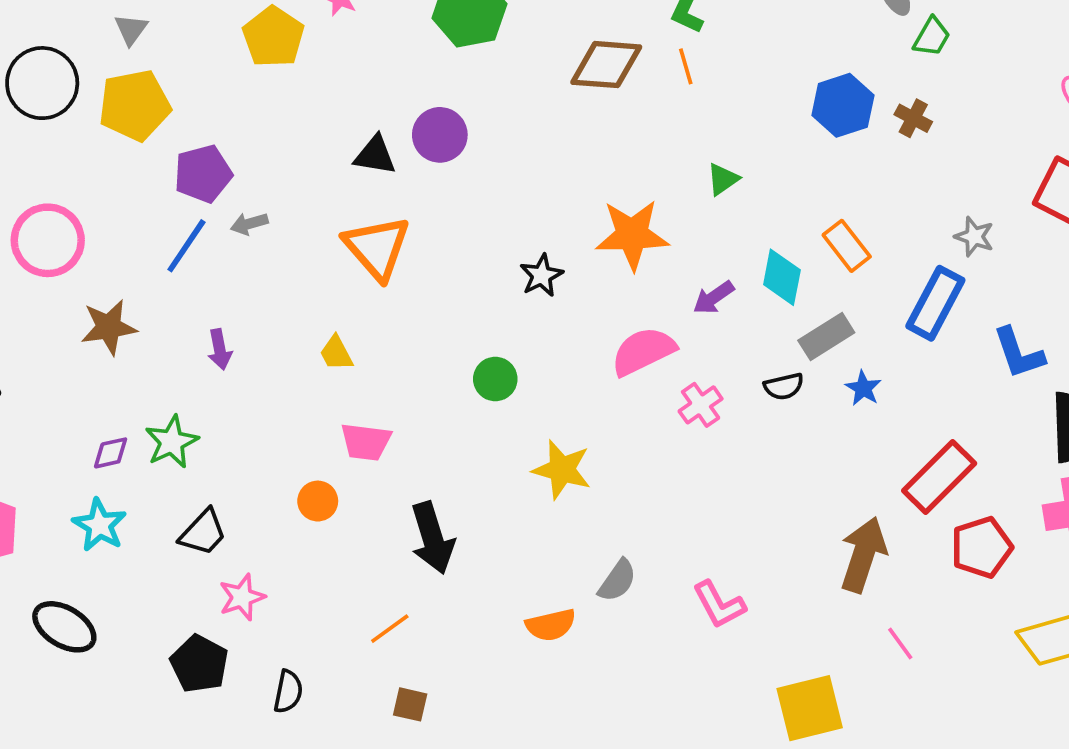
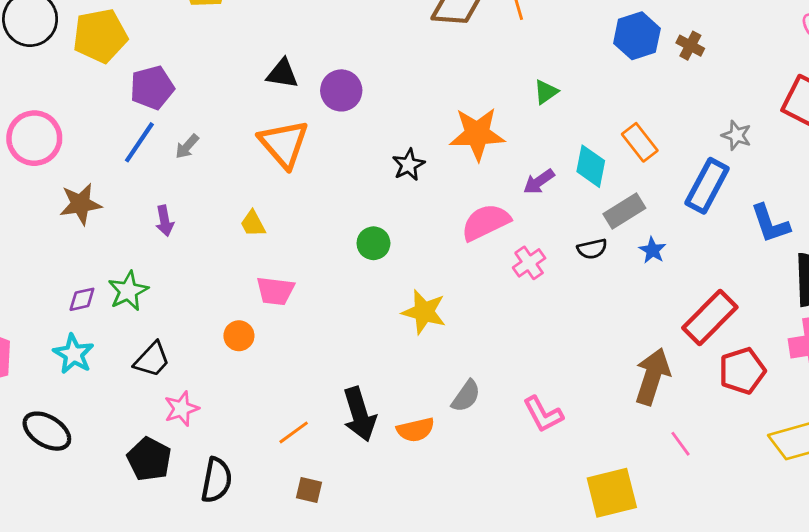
purple circle: (440, 135) -> (341, 90), moved
gray arrow: (249, 224) -> (187, 147), moved, turned -32
black arrow: (432, 538) -> (359, 414), moved
black semicircle: (288, 692) -> (216, 480), size x1.4

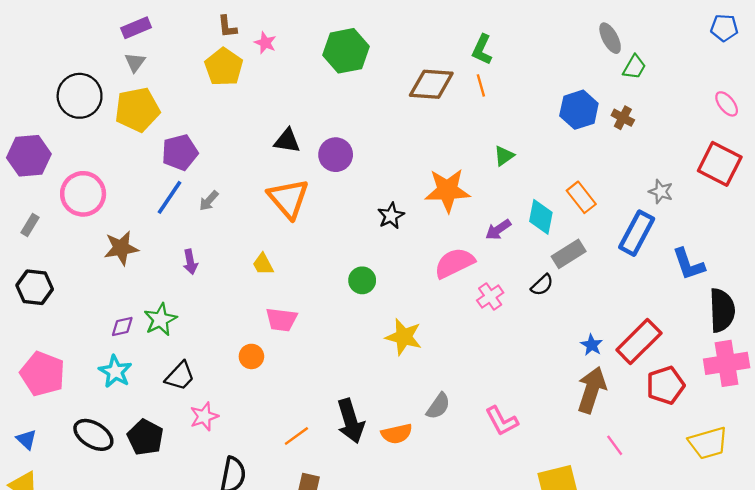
black semicircle: (592, 249) -> (542, 285), turned -30
blue star: (652, 250) -> (592, 345), moved
black pentagon: (149, 459) -> (145, 437), moved

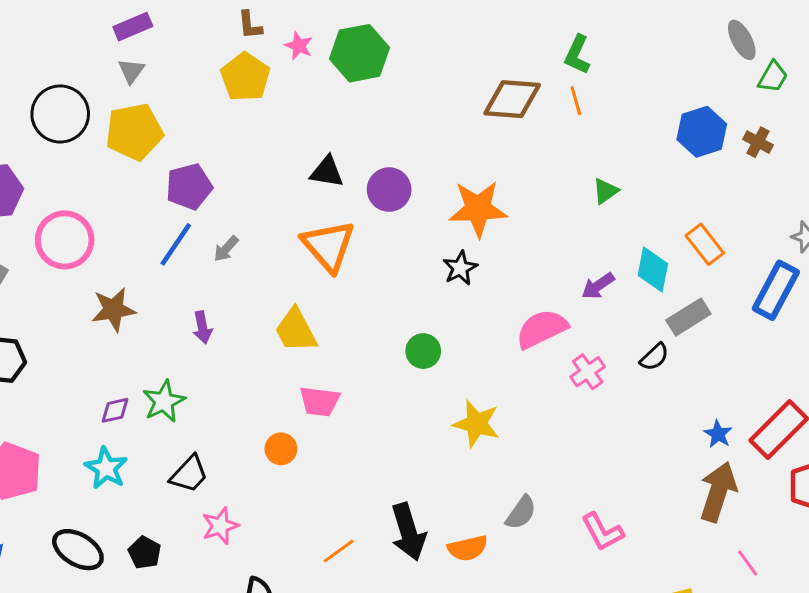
green hexagon: (346, 51) -> (359, 53), moved
orange star: (447, 190) -> (478, 209), moved
yellow trapezoid: (263, 264) -> (296, 330), size x1.6
black pentagon: (145, 437) -> (145, 553), size x0.7

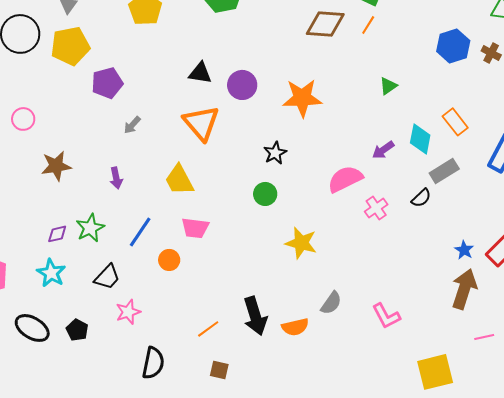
orange line: (576, 101) -> (368, 25), turned 48
pink circle: (65, 240) -> (23, 119), size x0.6
blue line: (176, 244) -> (140, 232), moved
black star: (460, 268) -> (275, 153), moved
pink line: (748, 563) -> (484, 337), turned -66

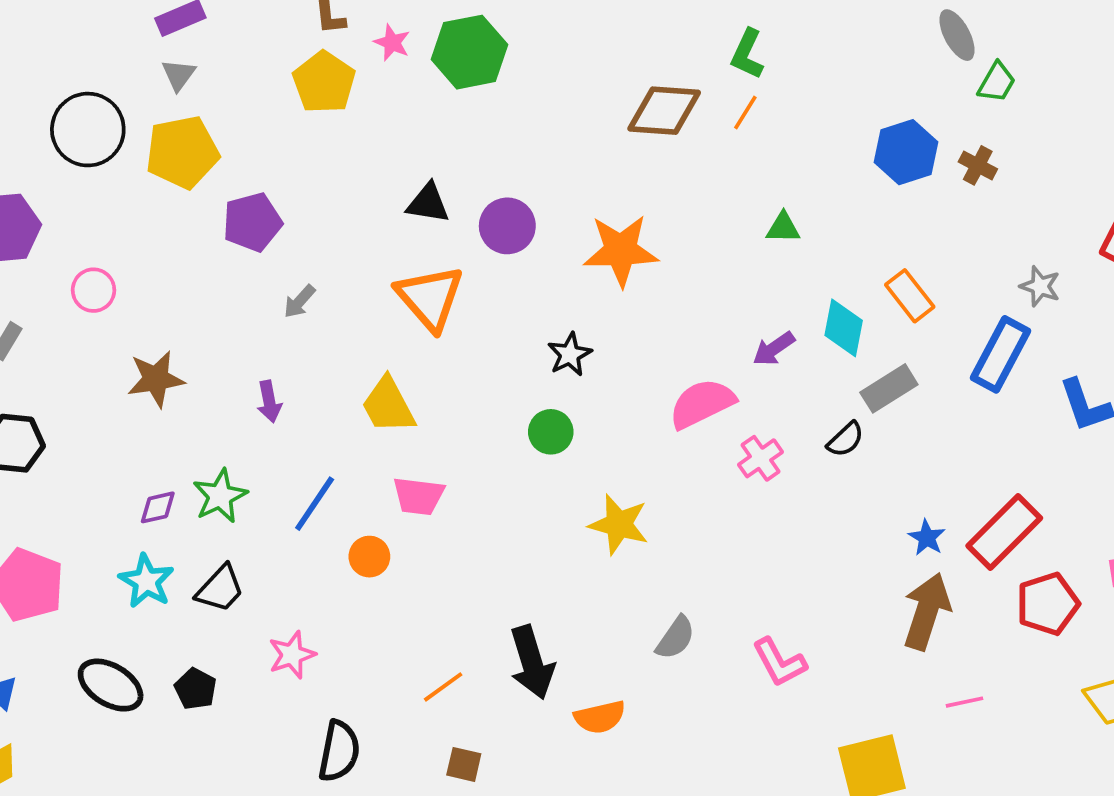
green triangle: (388, 86) -> (783, 228), turned 36
black trapezoid: (107, 277) -> (220, 589), moved
orange semicircle: (295, 327) -> (600, 717), moved

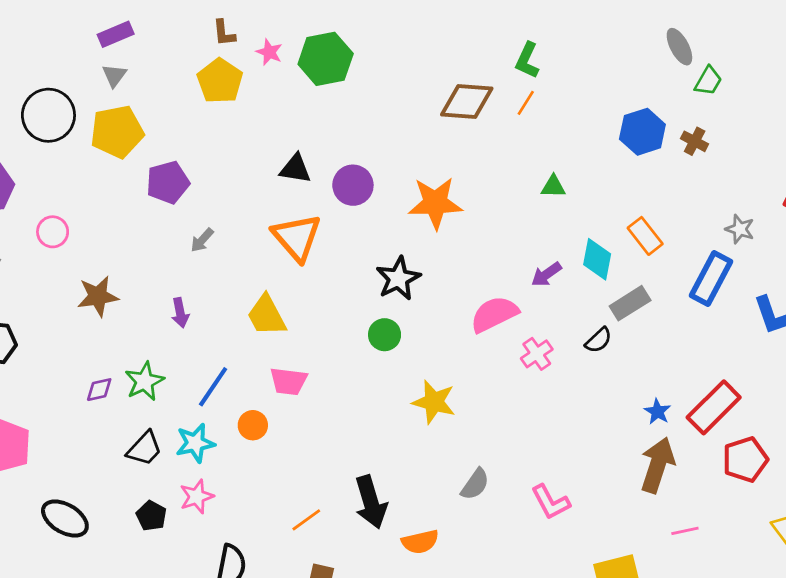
black star: (570, 354) -> (398, 278), size x1.4
cyan star: (146, 581) -> (195, 443), moved, turned 30
black pentagon: (196, 689) -> (151, 516), moved

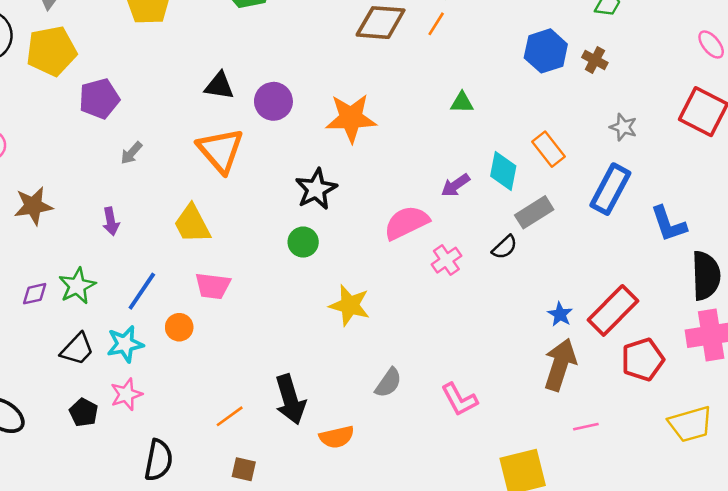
gray star: (740, 229) -> (623, 127), moved

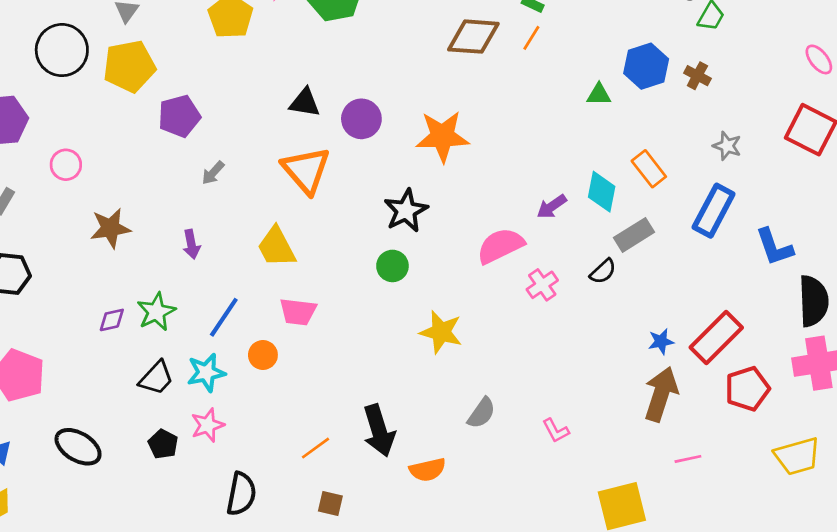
green triangle: (462, 103) -> (599, 95), moved
blue star: (560, 314) -> (661, 341), turned 30
pink L-shape: (459, 400) -> (556, 431), size x0.7

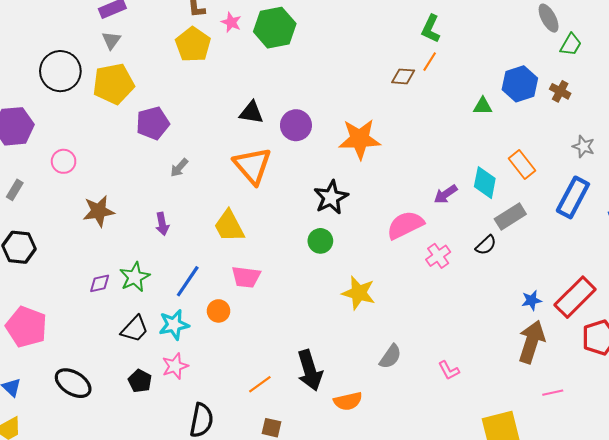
brown diamond: (473, 37) -> (403, 76), moved, size x0.6

